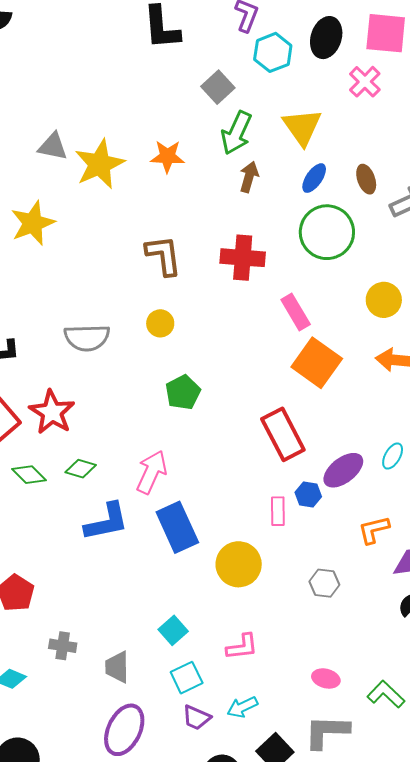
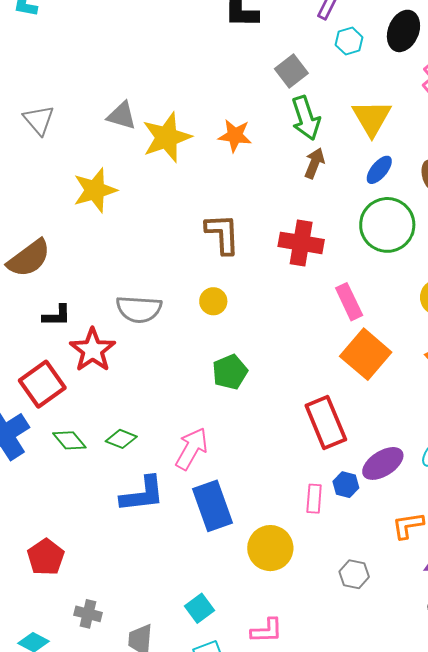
cyan hexagon: (273, 52) -> (349, 41), size x0.7
green arrow: (236, 133) -> (306, 118), turned -48
red star: (52, 412) -> (93, 350), moved

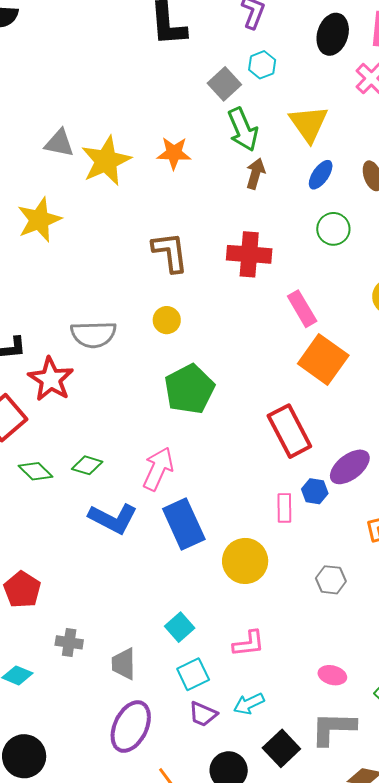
cyan hexagon: (349, 41) -> (262, 65), moved
green circle: (387, 225) -> (333, 229), size x0.6
green pentagon: (230, 372) -> (189, 389), size x1.4
blue L-shape: (142, 494) -> (113, 518), turned 39

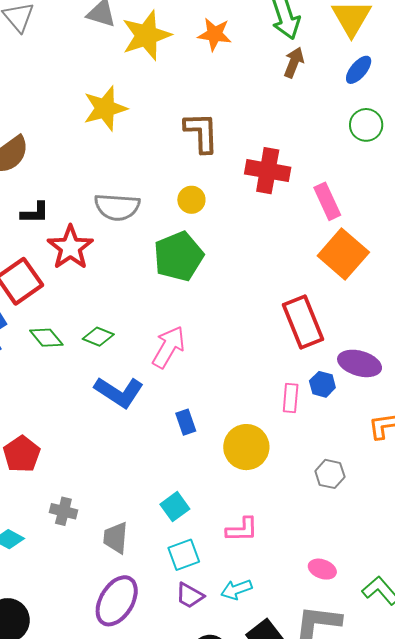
yellow star: (39, 220) -> (105, 108), moved
red cross: (249, 254) -> (268, 171), moved
green pentagon: (189, 389) -> (178, 256), moved
purple ellipse: (350, 467) -> (360, 363), turned 48
blue rectangle: (184, 524) -> (186, 422), moved, size x0.5

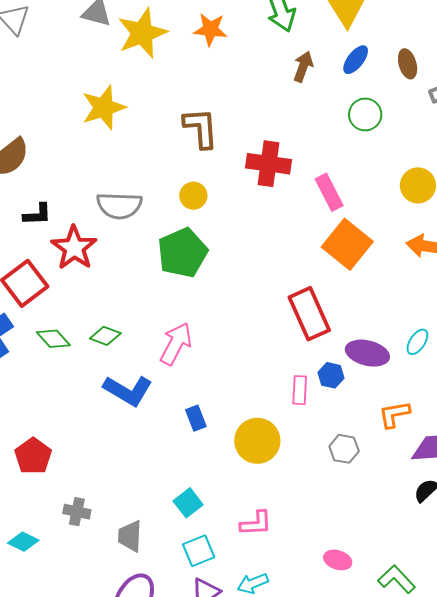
brown arrow: (294, 62) -> (303, 67), moved
gray hexagon: (330, 474) -> (344, 449), moved

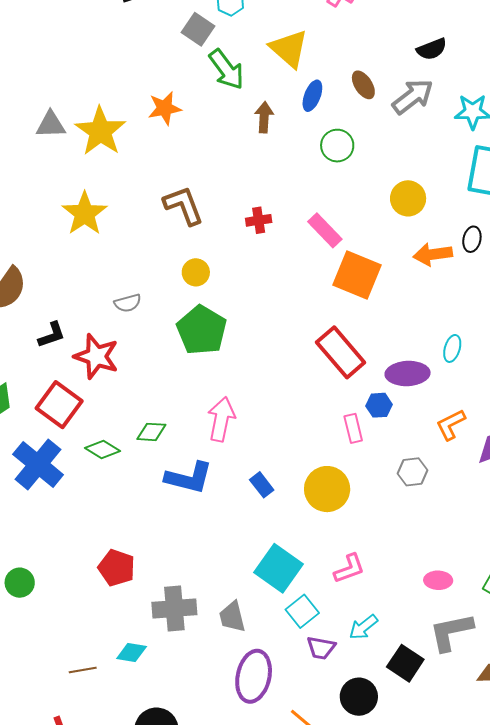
red cross: (268, 164) -> (259, 220), size x0.6
gray semicircle: (119, 206) -> (128, 303), size x0.6
cyan square: (188, 503) -> (279, 568), size x1.6
gray cross: (77, 512) -> (174, 608), size x1.6

